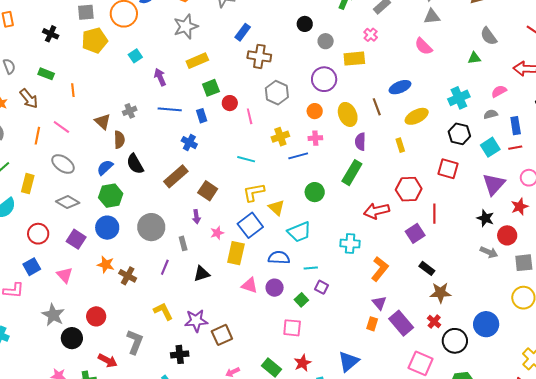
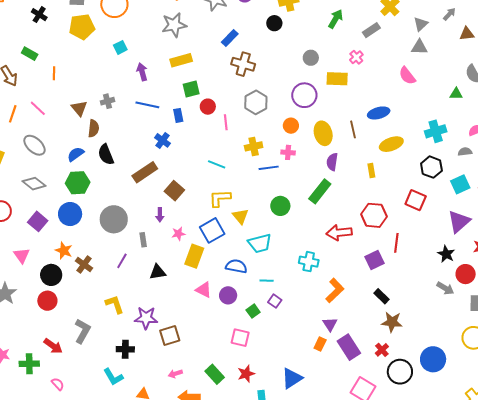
black circle: (305, 24) -> (274, 23), moved
black circle: (72, 338) -> (51, 275), moved

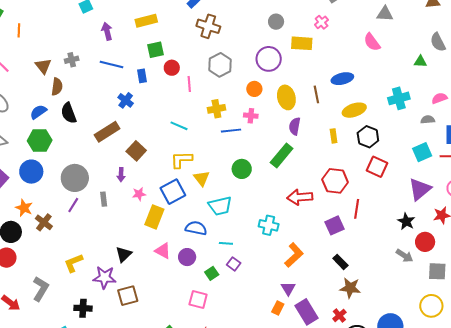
black hexagon: (431, 167) -> (368, 137), moved
purple line: (122, 261) -> (73, 205), moved
black triangle: (158, 272) -> (124, 254), moved, turned -36
yellow L-shape: (115, 304) -> (73, 263), turned -95

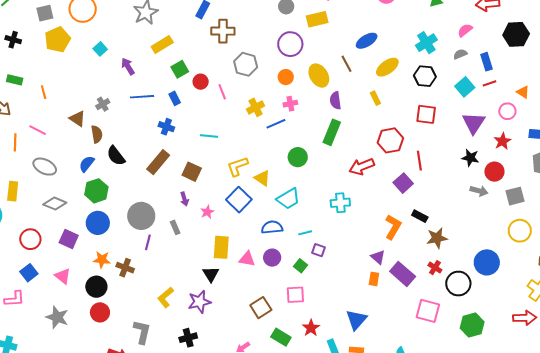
cyan line: (179, 126) -> (209, 136), moved
black hexagon: (368, 137) -> (425, 76), moved
yellow rectangle: (154, 217) -> (221, 247), moved
orange L-shape: (294, 255) -> (393, 227), moved
brown square: (128, 296) -> (261, 308), moved

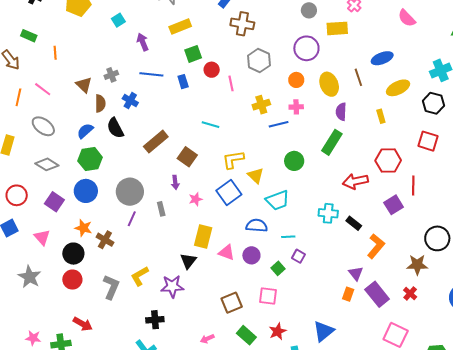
blue cross: (166, 127) -> (130, 101), moved
black rectangle: (420, 216) -> (354, 223), moved
black circle: (458, 284) -> (437, 238), moved
gray L-shape: (142, 332) -> (111, 287), moved

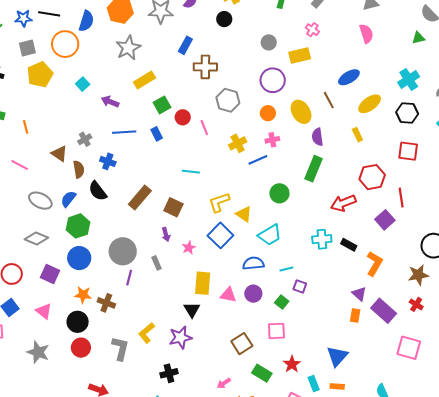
pink semicircle: (407, 18) -> (366, 34), turned -144
purple arrow: (143, 42) -> (110, 102), turned -36
gray ellipse: (43, 126) -> (40, 201), moved

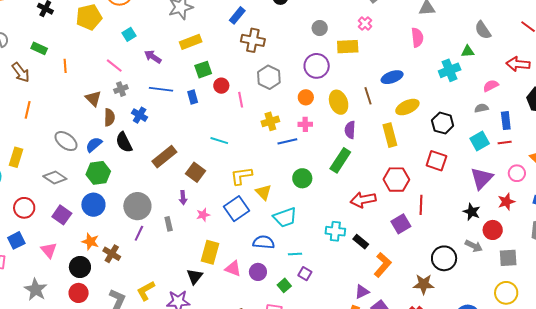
cyan cross: (409, 79) -> (450, 70), moved
yellow rectangle: (357, 135) -> (390, 135), size x1.6
pink line: (20, 165) -> (114, 66), moved
purple triangle: (359, 294) -> (362, 292), turned 42

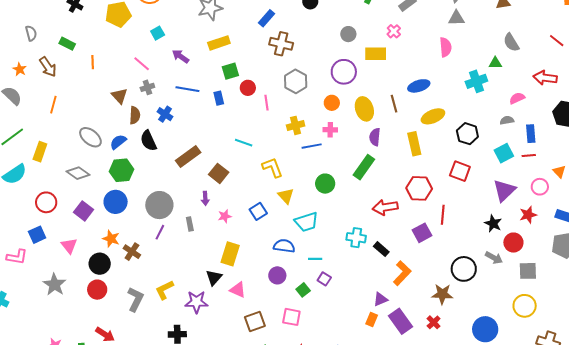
yellow L-shape: (241, 176) -> (272, 167), moved, turned 75
blue square: (236, 209) -> (258, 211), size x0.7
pink triangle: (233, 269) -> (238, 290), moved

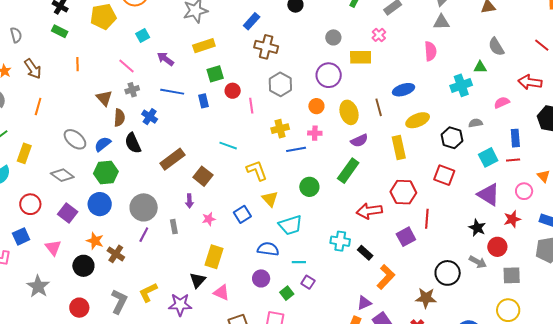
green rectangle: (67, 44) -> (60, 31), moved
gray semicircle: (507, 120) -> (476, 123), moved
purple semicircle: (375, 137) -> (359, 141), turned -120
purple triangle: (504, 190) -> (489, 195), turned -45
red circle: (97, 290) -> (79, 308), moved

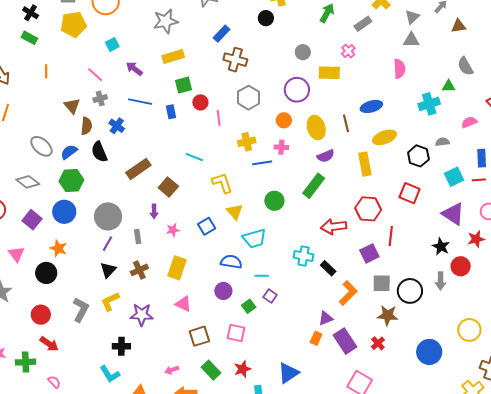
brown cross: (116, 254) -> (139, 270), moved, turned 30
gray arrow: (478, 262) -> (440, 281), turned 60
gray square: (512, 275) -> (382, 283), moved
black triangle: (198, 280) -> (108, 270), moved

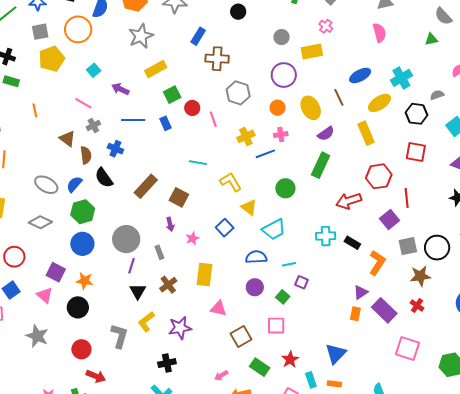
cyan cross: (429, 104) -> (401, 78), moved
purple square: (32, 220) -> (56, 272), moved

